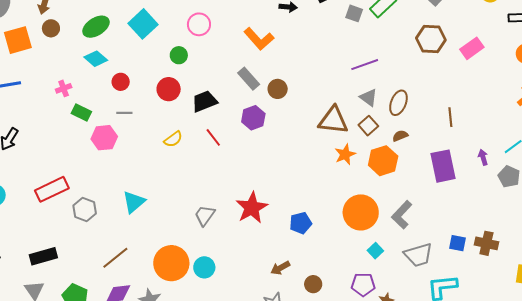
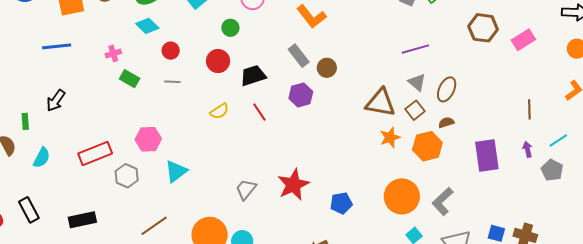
brown line: (450, 117) -> (529, 109), moved
pink hexagon: (104, 138) -> (148, 139), moved

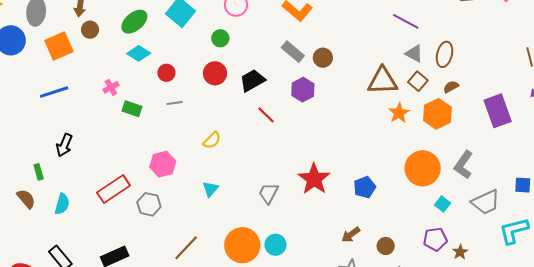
purple line: (415, 49) -> (406, 21), turned 56
yellow semicircle: (219, 111) -> (212, 140), moved
cyan triangle: (176, 171) -> (210, 189), moved, size x0.7

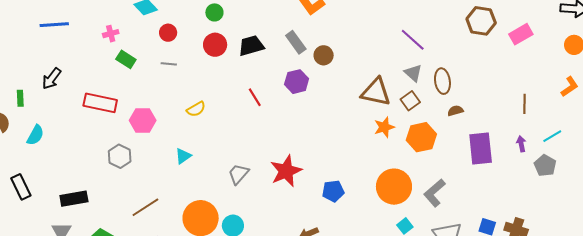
green circle: (220, 38) -> (214, 12), moved
brown ellipse: (445, 54) -> (442, 81), turned -35
black trapezoid: (252, 80) -> (251, 46), moved
brown semicircle: (451, 87) -> (455, 111), moved
red rectangle: (114, 189) -> (100, 103), moved, turned 32

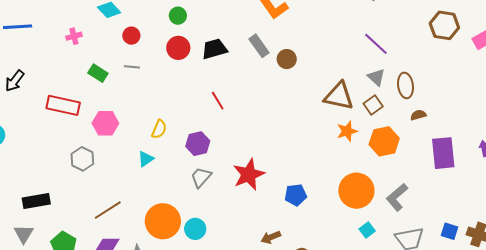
green rectangle: (126, 59) -> (98, 73), moved
purple hexagon: (297, 82) -> (198, 144), moved
yellow semicircle: (196, 109) -> (159, 129), moved, turned -36

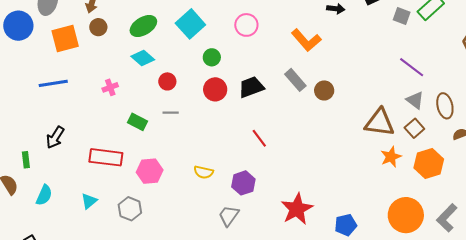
yellow semicircle: (159, 129) -> (204, 172), turned 84
cyan triangle: (146, 159) -> (89, 201), moved
gray trapezoid: (201, 177) -> (229, 216), moved

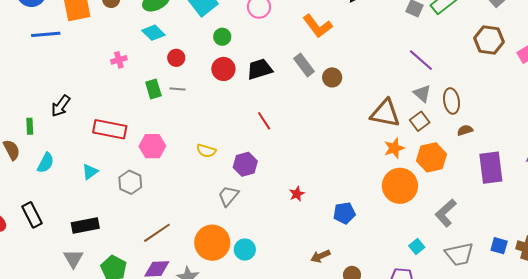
blue line: (53, 83) -> (46, 34), moved
green rectangle: (138, 122) -> (153, 89), moved, turned 42
red star: (297, 209) -> (297, 194), size x0.5
orange circle: (406, 215) -> (400, 186), moved

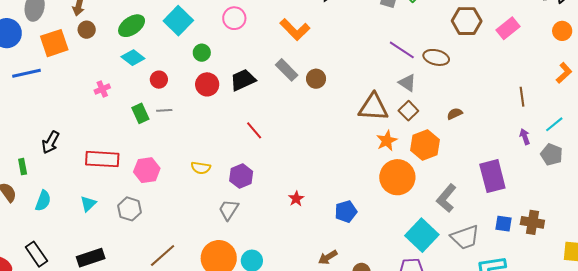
brown ellipse: (452, 101) -> (436, 57), moved, turned -60
purple rectangle: (491, 168) -> (492, 176), moved
cyan square: (417, 246) -> (422, 235), size x2.0

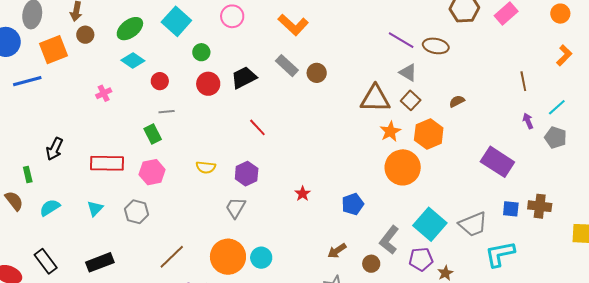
green rectangle: (140, 113) -> (153, 134), moved
purple rectangle: (492, 176) -> (497, 162), turned -40
gray L-shape: (446, 198) -> (389, 240), moved
cyan semicircle: (43, 201) -> (50, 208), turned -140

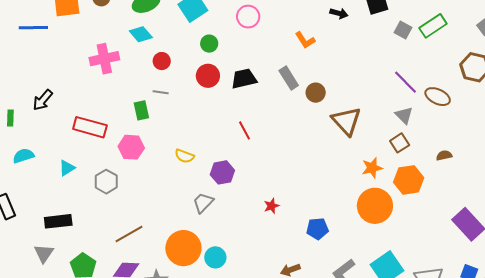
orange L-shape: (293, 25) -> (305, 40), size x0.7
pink cross: (104, 93) -> (104, 59), size x1.8
brown triangle: (375, 99) -> (346, 121), moved, turned 32

